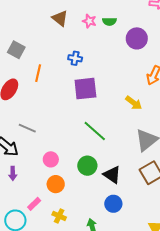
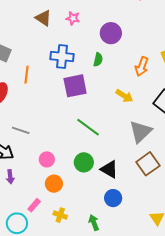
green semicircle: (109, 22) -> (98, 60), moved, turned -72
purple circle: (137, 38) -> (111, 33), moved
blue cross: (75, 58) -> (62, 57), size x1.6

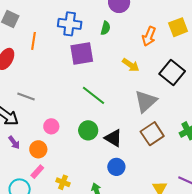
purple arrow: (10, 177) -> (14, 143), turned -32
orange circle: (54, 184) -> (38, 149), moved

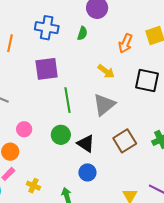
purple square: (82, 54) -> (47, 69), moved
black square: (172, 72) -> (147, 80), turned -30
green line: (93, 95) -> (68, 100), turned 40
gray triangle: (146, 101) -> (104, 105), moved

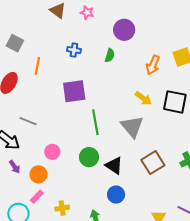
blue cross: (47, 28) -> (74, 50), size x0.6
yellow arrow: (106, 71) -> (143, 98), moved
gray triangle: (104, 105) -> (132, 126), turned -30
yellow cross: (33, 186) -> (62, 208), turned -32

